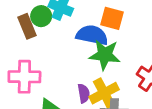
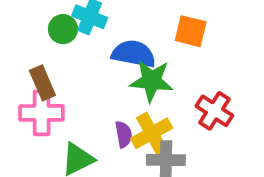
orange square: (112, 18) -> (191, 31), moved
brown rectangle: (27, 26) -> (42, 83), moved

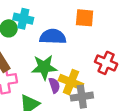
green star: (151, 81) -> (44, 67), moved
yellow cross: (152, 133) -> (71, 82), turned -30

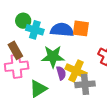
orange square: (85, 18) -> (81, 28), moved
cyan cross: (23, 19) -> (35, 30), moved

